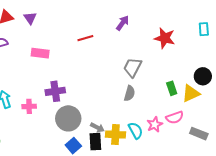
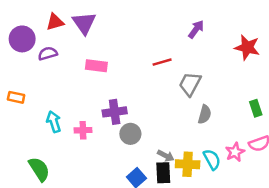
purple triangle: (30, 18) -> (84, 23), size x1.5
red line: (85, 38) -> (162, 62), moved
gray trapezoid: (133, 67) -> (190, 84), moved
gray circle: (68, 118) -> (130, 134), moved, size x0.7

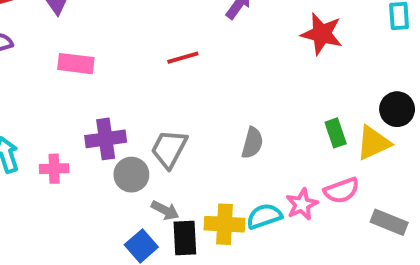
gray trapezoid: (190, 84) -> (169, 149), moved
gray arrow: (166, 156) -> (165, 210), moved
cyan semicircle: (212, 159) -> (264, 216), turned -80

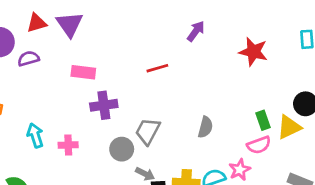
purple cross: (106, 139) -> (104, 105), moved
pink semicircle: (342, 190) -> (259, 145), moved

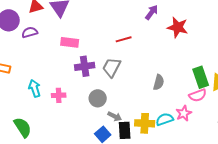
red star: (253, 52) -> (178, 27), moved
green rectangle: (263, 120) -> (201, 77), size x1.5
gray trapezoid: (148, 131) -> (112, 67), moved

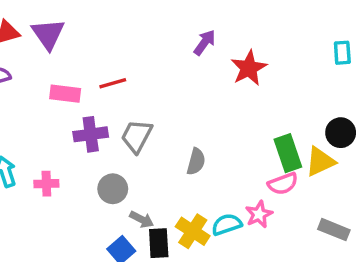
red star: (178, 27) -> (249, 68), turned 30
red line: (124, 39) -> (113, 83), moved
gray semicircle: (159, 82) -> (196, 162), moved
yellow cross: (145, 123) -> (193, 231), turned 30

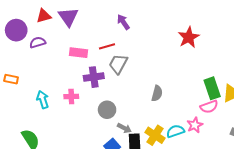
purple arrow: (205, 43) -> (123, 22), moved, turned -70
gray trapezoid: (137, 136) -> (118, 64), moved
pink cross: (46, 184) -> (71, 96), moved

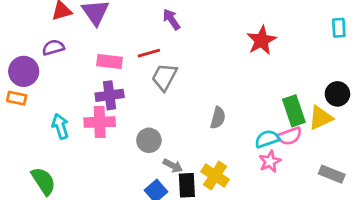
purple circle: (16, 30) -> (24, 71), moved
purple cross: (94, 77) -> (110, 95), moved
pink cross: (71, 96) -> (100, 122), size x1.5
cyan semicircle: (175, 131) -> (267, 139), moved

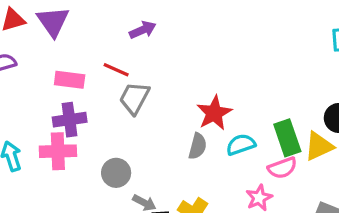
purple arrow: (171, 19) -> (143, 30), turned 100
red star: (261, 40) -> (214, 113), moved
red line: (149, 53) -> (116, 70), turned 40
cyan semicircle: (267, 139) -> (241, 145), moved

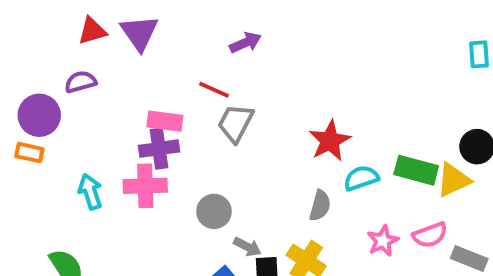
pink rectangle: (70, 80) -> (165, 121), moved
green rectangle: (287, 138) -> (416, 170), turned -56
gray semicircle: (198, 146) -> (320, 206), moved
pink semicircle: (282, 168) -> (430, 235), moved

